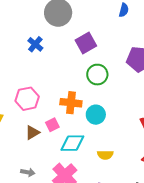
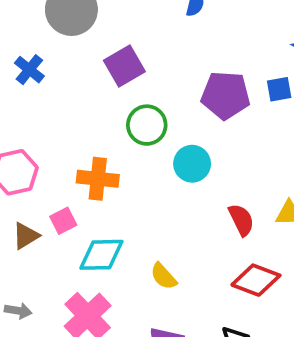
cyan circle: (96, 115) -> (192, 164), moved
yellow semicircle: (105, 155) -> (164, 276), turned 49

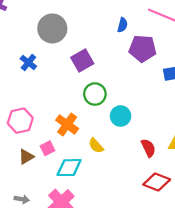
purple pentagon: (226, 95) -> (143, 49), moved
orange cross: (98, 179) -> (67, 124), turned 30
yellow semicircle: (164, 276) -> (96, 146), moved

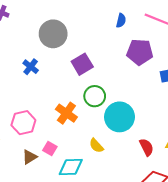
blue semicircle: (122, 25) -> (121, 20), moved
cyan circle: (121, 116) -> (119, 117), size x1.5
orange cross: (67, 124) -> (66, 113), moved
pink square: (47, 148) -> (50, 149), turned -32

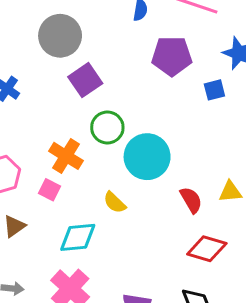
gray circle: (53, 34) -> (60, 36), moved
pink square: (50, 149) -> (50, 190), moved

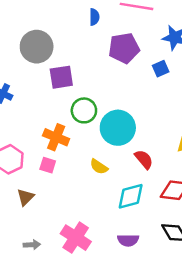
purple square: (85, 80) -> (61, 77), turned 35
red semicircle: (191, 200) -> (144, 159), moved
cyan diamond: (78, 237) -> (131, 196), moved

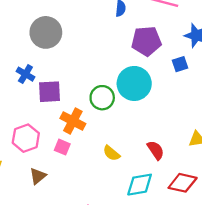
gray circle: (37, 47) -> (46, 32), moved
purple square: (61, 77) -> (49, 92), moved
cyan circle: (118, 128) -> (134, 83), moved

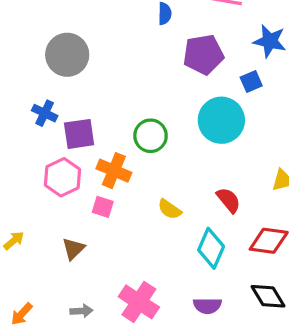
cyan circle: (134, 83) -> (221, 120), moved
pink hexagon: (26, 138) -> (63, 177), moved
cyan diamond: (140, 185) -> (211, 248), turned -52

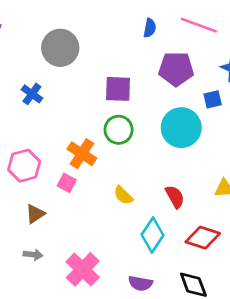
purple square: (79, 134) -> (118, 89), moved
pink hexagon: (63, 177) -> (24, 166), moved
gray arrow: (81, 311) -> (33, 255), moved

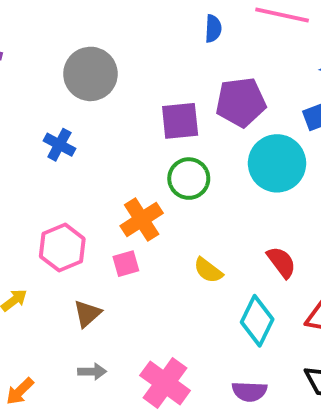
purple pentagon: (176, 69) -> (241, 102), moved
orange cross: (82, 154) -> (142, 219), turned 32
pink square: (67, 183) -> (126, 264), turned -36

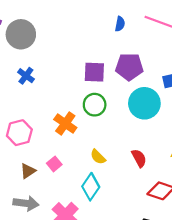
gray circle: (90, 74) -> (21, 34), moved
orange cross: (142, 219) -> (65, 123), turned -30
pink square: (126, 264) -> (54, 164), moved, turned -32
cyan diamond: (257, 321) -> (91, 187), moved
gray arrow: (92, 372) -> (26, 203), size x1.6

